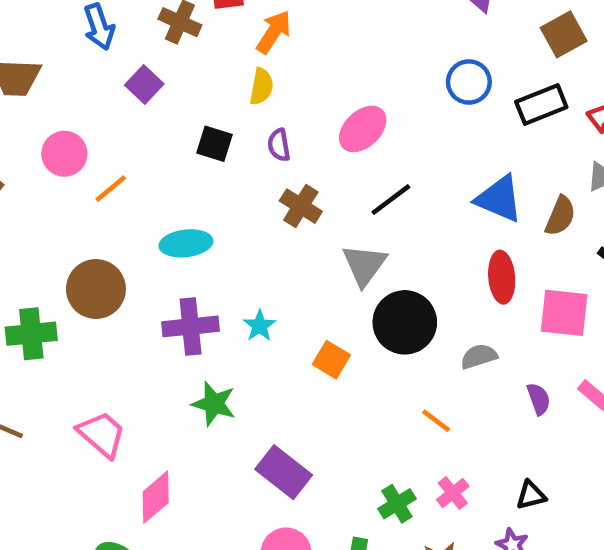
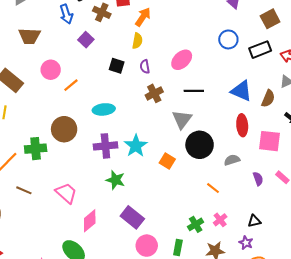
black line: (391, 200) -> (194, 91), turned 36
brown cross: (301, 206) -> (154, 93), turned 30
cyan star: (260, 326) -> (136, 146), size x1.6
purple rectangle: (284, 472) -> (132, 217), moved

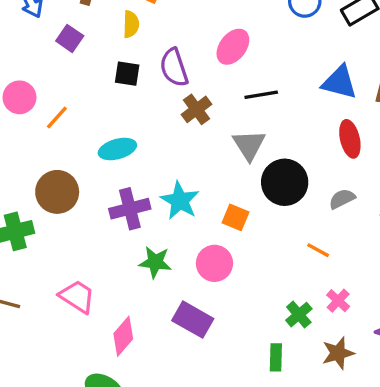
yellow semicircle: (137, 41) -> (131, 24), moved
purple semicircle: (145, 67) -> (174, 68), size x1.6
pink circle: (147, 246) -> (214, 263), moved

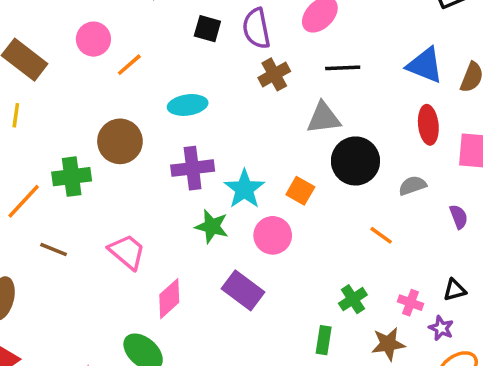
gray triangle: (249, 145) -> (324, 118), turned 48
cyan star: (180, 201) -> (244, 189), moved
pink cross: (338, 301) -> (411, 303), moved, turned -30

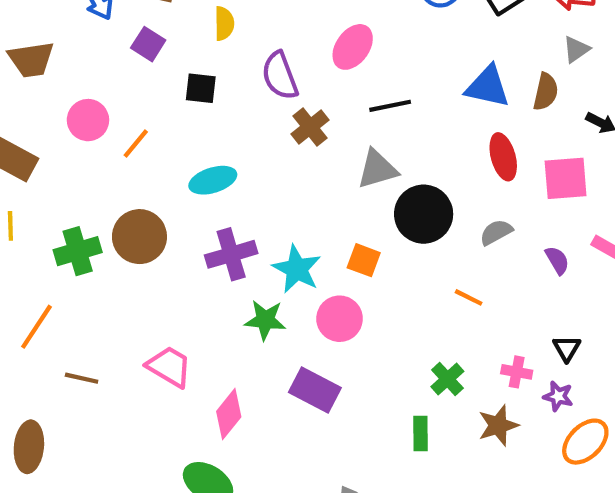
black square: (207, 29) -> (201, 88), moved
green cross: (72, 177) -> (78, 251), moved
black triangle: (455, 290) -> (567, 348), turned -35

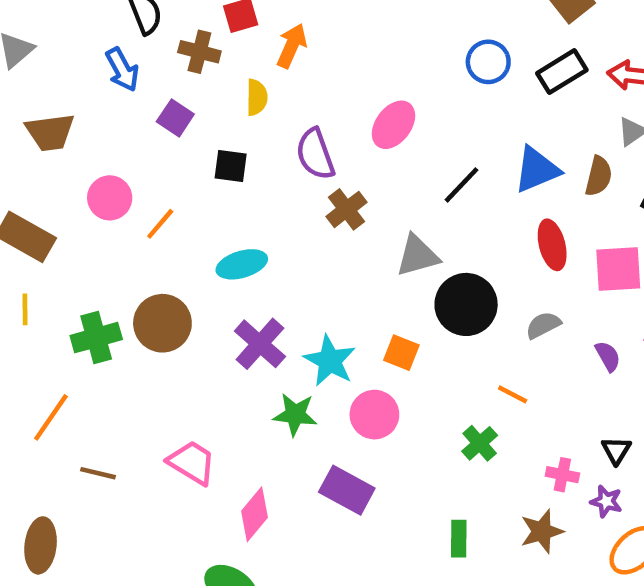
blue triangle: (488, 87) -> (537, 170), turned -36
black line: (390, 106) -> (461, 185), moved, turned -36
purple cross: (231, 254) -> (260, 344), turned -33
green cross: (447, 379) -> (480, 443), moved

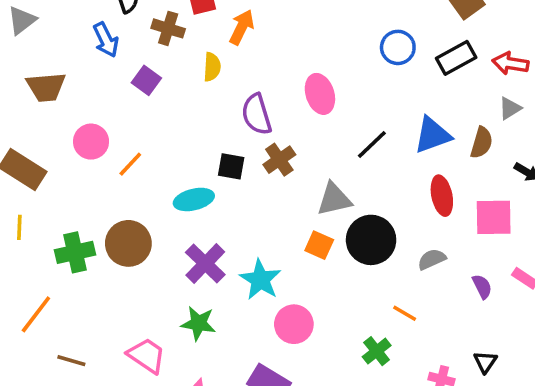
pink ellipse: (393, 125) -> (320, 94), turned -57
black square: (231, 166) -> (231, 166), moved
orange square: (401, 353) -> (319, 245), moved
green star: (295, 415) -> (198, 323), moved

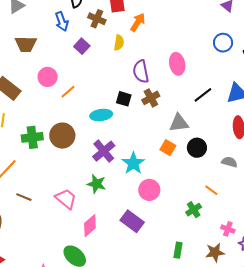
black circle: (371, 240) -> (197, 148), size x0.7
gray semicircle: (432, 259) -> (229, 162), turned 35

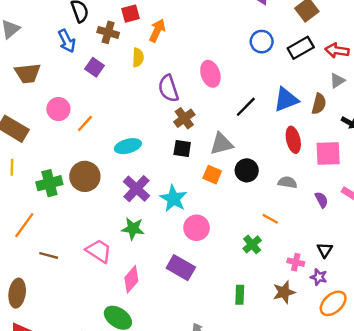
black square: (124, 99) -> (182, 148), moved

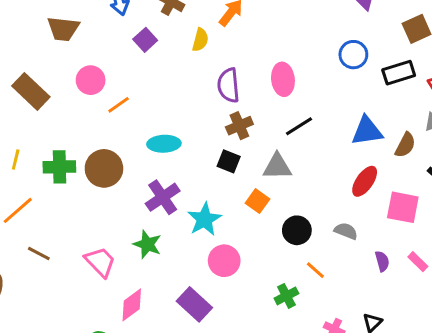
black line: (246, 107) -> (299, 126), moved
red ellipse: (293, 140) -> (365, 181), turned 35
yellow line: (12, 167) -> (16, 159), moved
black circle: (247, 170) -> (297, 230), moved

